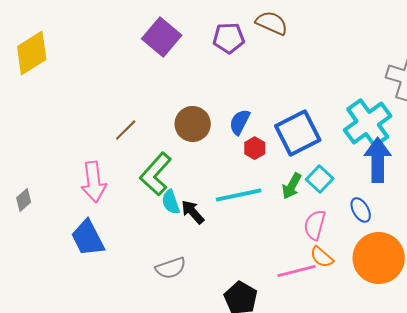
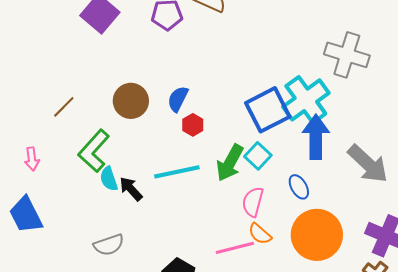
blue square: (298, 133) -> (268, 110), moved
pink arrow: (94, 182) -> (32, 159), size x0.6
green arrow: (292, 186) -> (230, 163), size x1.4

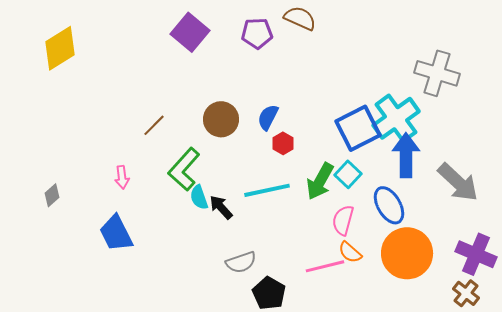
blue ellipse: (299, 187) -> (389, 205), size x1.5
gray semicircle: (109, 245) -> (241, 262), moved

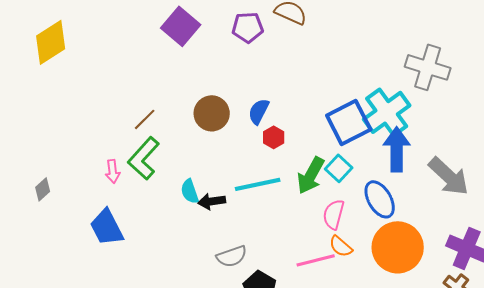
green L-shape: (184, 169) -> (144, 158), moved
black arrow: (221, 207) -> (212, 201), turned -56

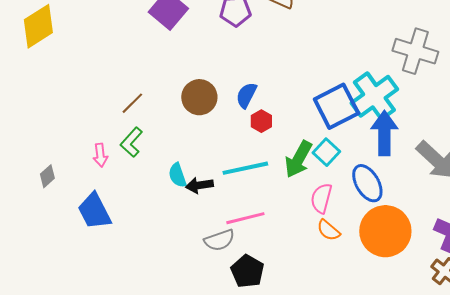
green L-shape: (144, 158) -> (131, 142), size x0.7
gray diamond: (43, 189) -> (47, 176), moved
pink line: (316, 260) -> (245, 218), moved

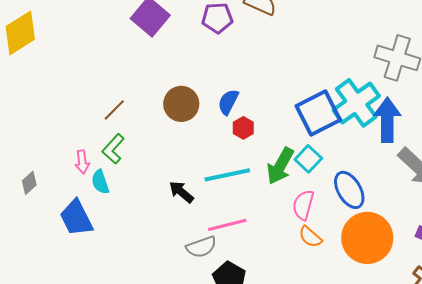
blue arrow: (384, 133) -> (387, 120), moved
cyan semicircle: (177, 175) -> (100, 182), moved
black arrow: (199, 185) -> (181, 192), turned 48

